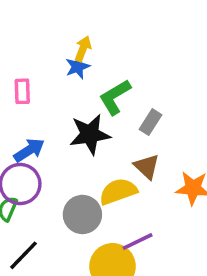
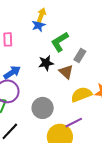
black star: (90, 134) -> (46, 63), size x0.7
brown triangle: (147, 167) -> (66, 72), moved
yellow semicircle: (118, 191) -> (81, 95), moved

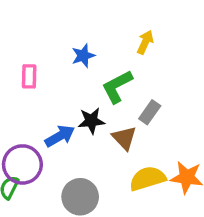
yellow arrow: (41, 15) -> (145, 42), moved
blue arrow: (12, 72) -> (60, 136), moved

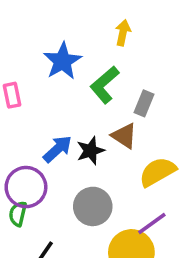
blue star: (83, 56) -> (62, 61), size x1.5
black star: (91, 121) -> (90, 151), moved

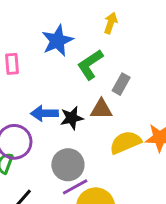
brown triangle: (124, 136) -> (101, 109), turned -40
blue arrow: (58, 149) -> (44, 113), turned -145
purple line: (152, 224) -> (75, 187), moved

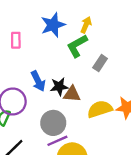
yellow arrow: (111, 23) -> (86, 25), moved
brown triangle: (101, 109) -> (72, 94), moved
blue arrow: (44, 113) -> (38, 81), turned -120

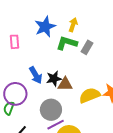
green L-shape: (77, 46) -> (67, 43), turned 50
gray rectangle: (100, 63) -> (87, 47), moved

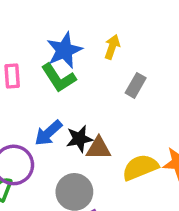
green L-shape: (67, 43) -> (58, 78), moved, turned -140
blue arrow: (36, 75) -> (48, 133), turned 78

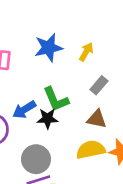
green L-shape: (58, 78) -> (56, 99), moved
brown triangle: (99, 148) -> (97, 119), moved

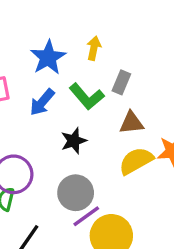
green L-shape: (56, 99) -> (87, 97), moved
blue arrow: (24, 110) -> (42, 102), moved

